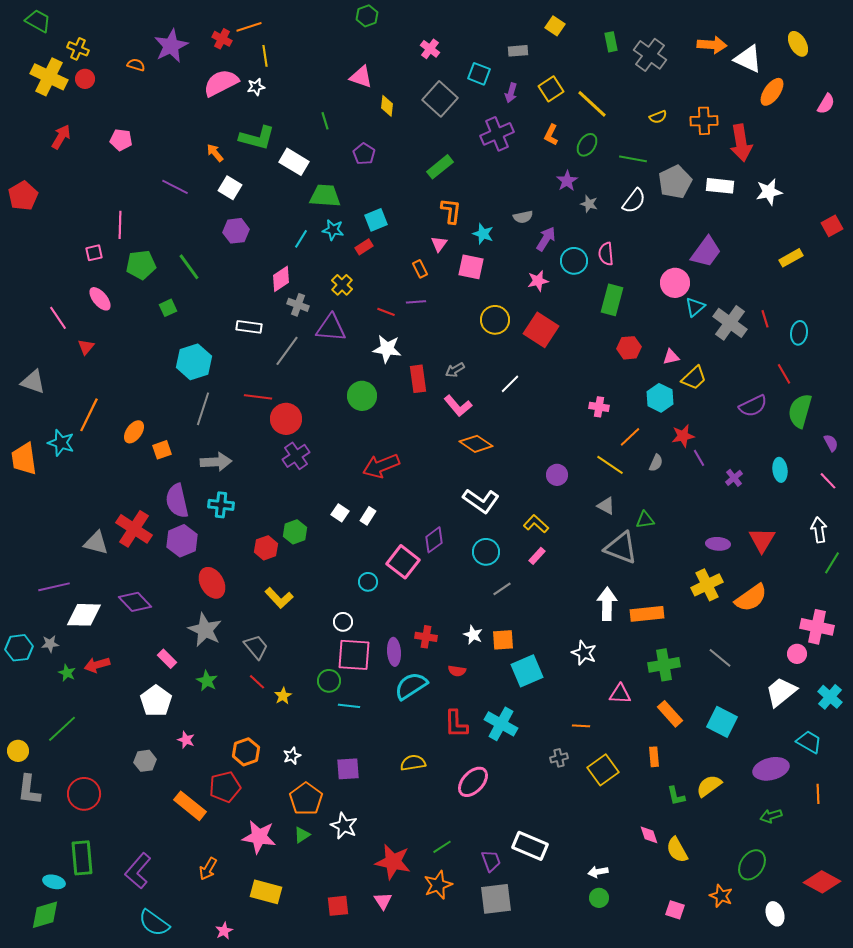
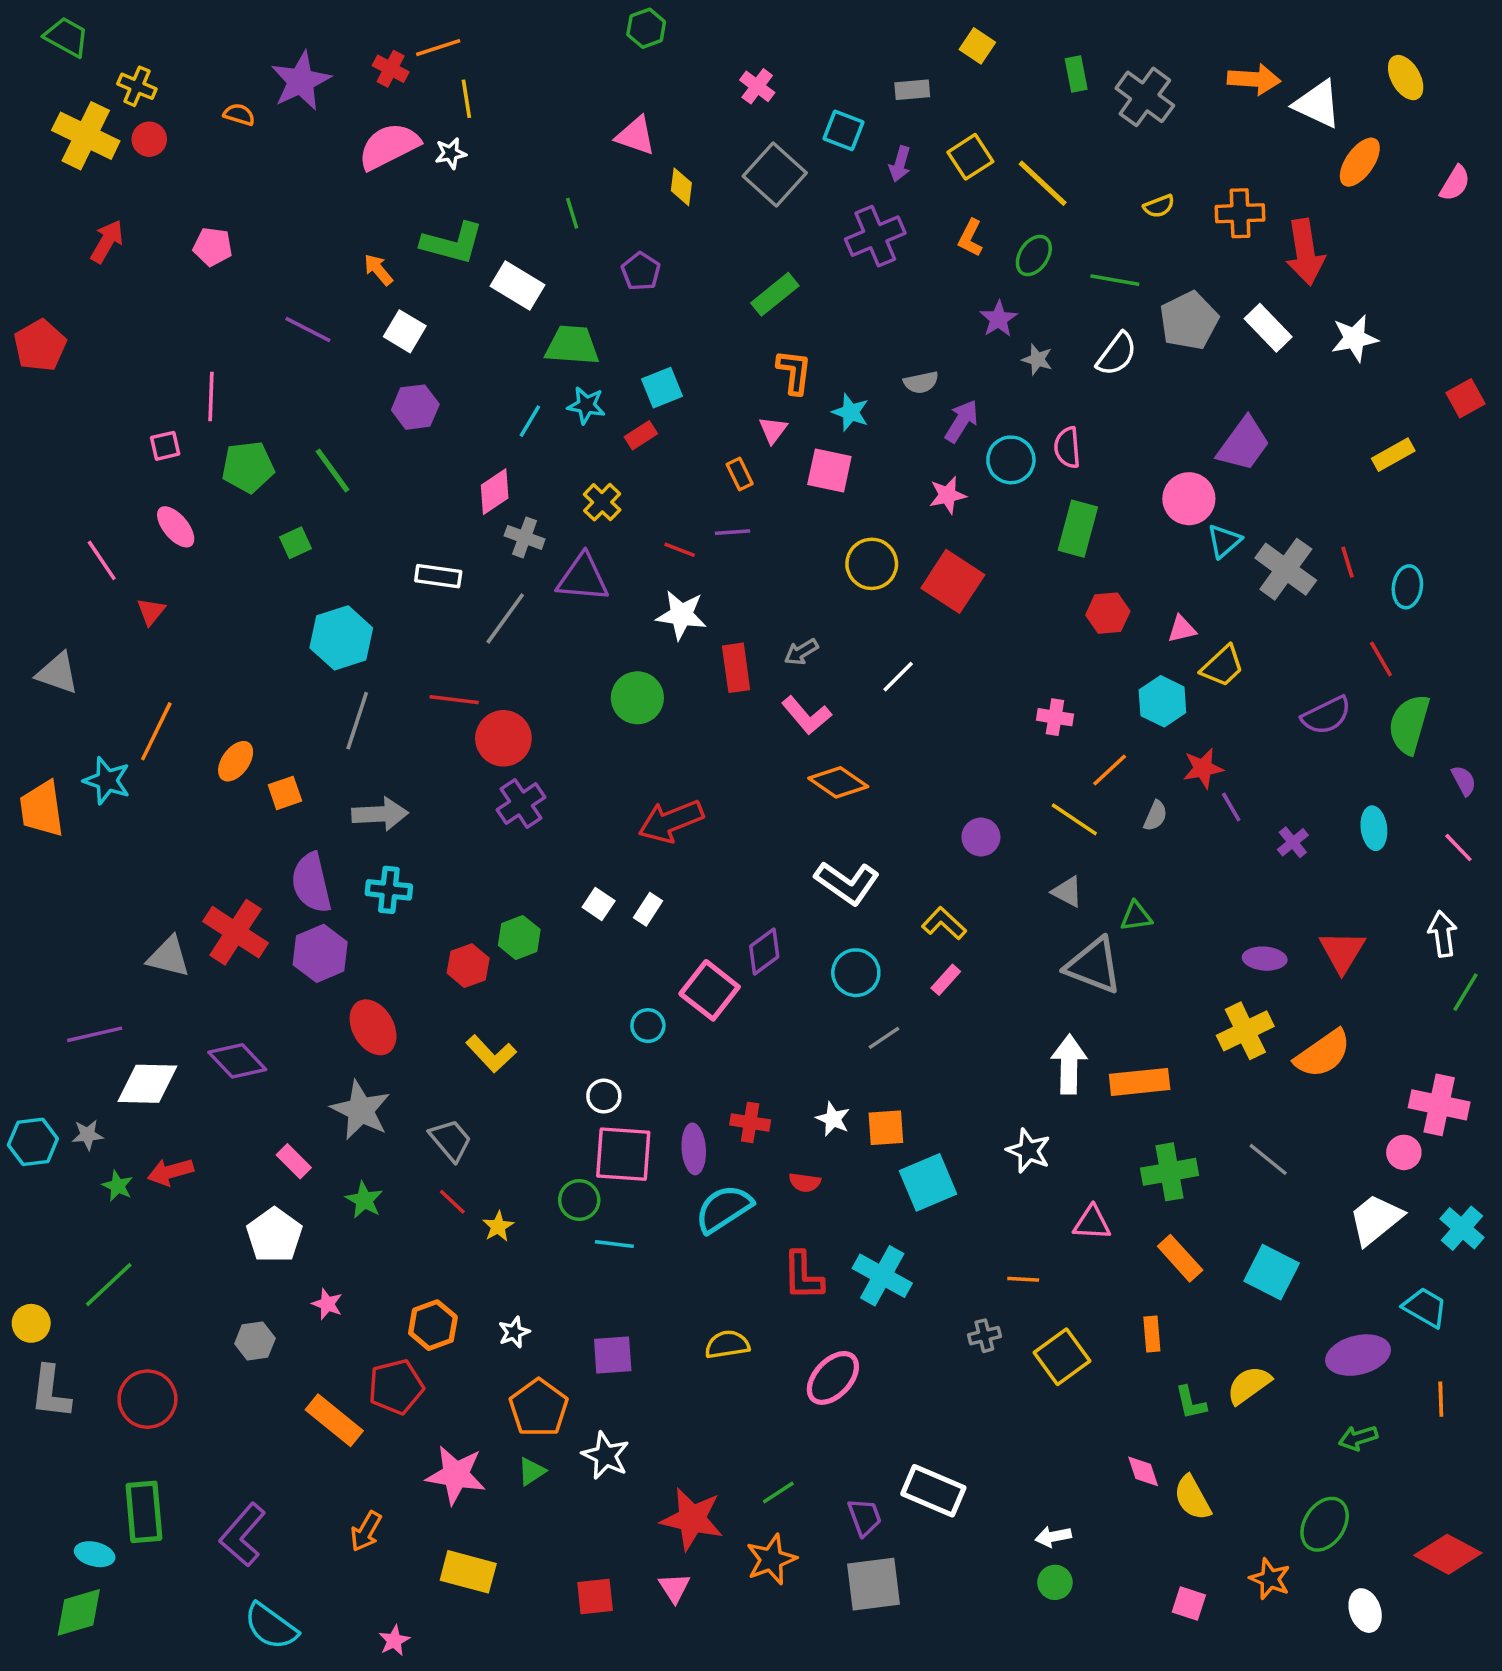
white rectangle: (720, 186) -> (1268, 328), turned 40

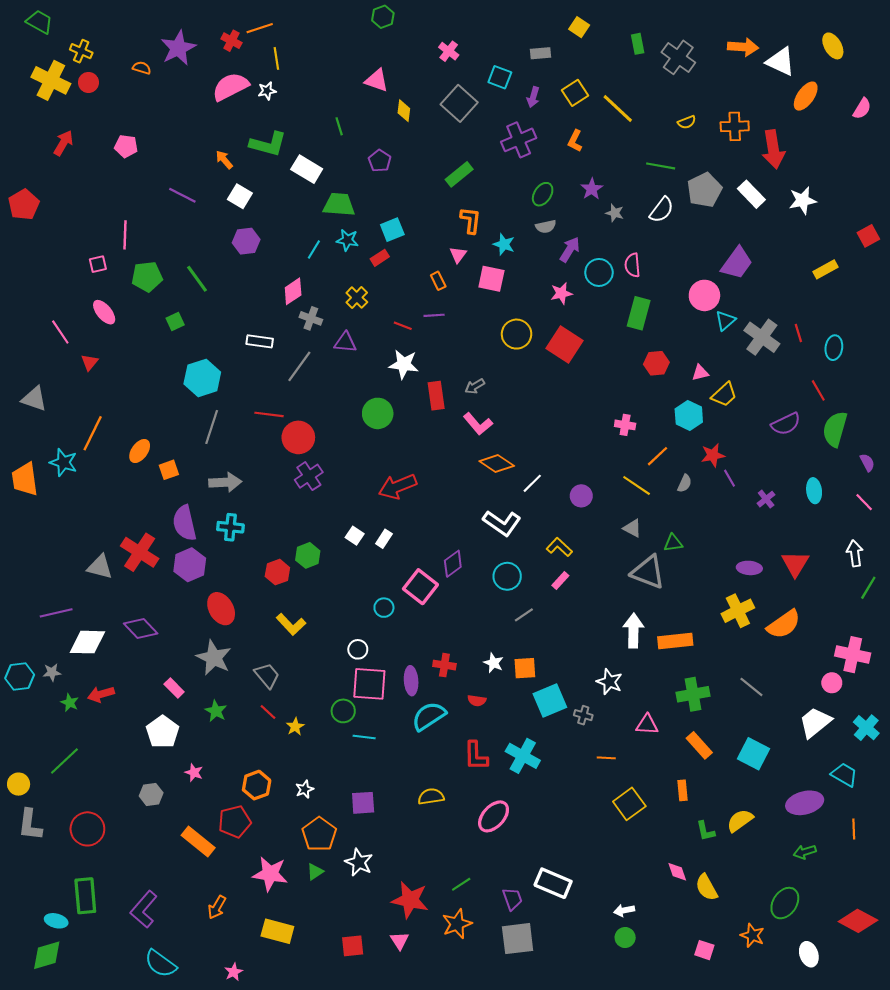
green ellipse: (1034, 256) -> (543, 194), moved
purple triangle: (583, 578) -> (345, 342), size x0.7
white line: (898, 677) -> (532, 483), moved
gray cross: (984, 1336) -> (583, 715), moved, turned 30

